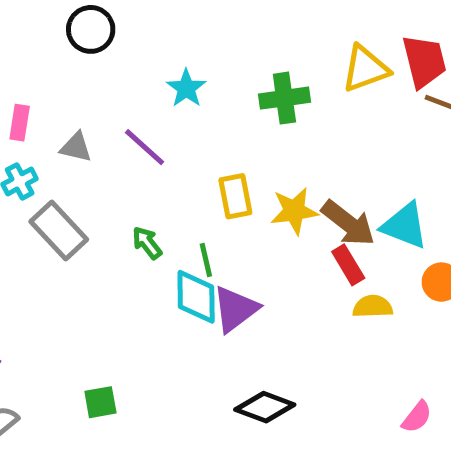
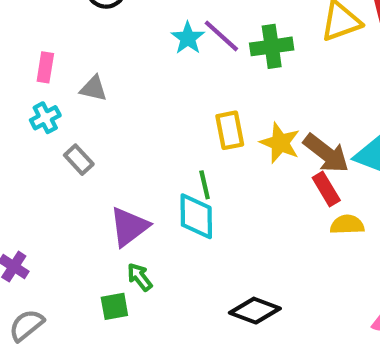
purple line: (145, 147) -> (221, 36), moved
yellow star: (294, 211) -> (280, 143), turned 30
gray rectangle: (59, 231) -> (79, 160), size x0.6
green arrow: (147, 243) -> (140, 277), moved
purple triangle: (235, 309) -> (129, 227), moved

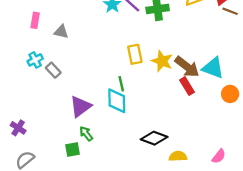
cyan cross: (45, 118) -> (35, 60), moved
yellow semicircle: (347, 225) -> (178, 156), moved
black diamond: (255, 311) -> (154, 138), moved

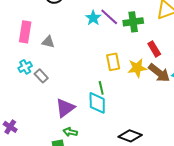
pink rectangle: (35, 20) -> (25, 32), size x1.5
yellow star: (162, 61) -> (137, 68), turned -30
red rectangle: (187, 86) -> (154, 49), moved
green arrow: (86, 134) -> (70, 132), turned -40

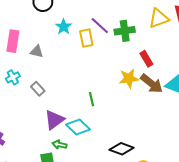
cyan star: (93, 18) -> (64, 27), moved
yellow rectangle: (113, 62) -> (86, 38), moved
gray rectangle: (41, 76) -> (38, 89), moved
cyan diamond: (97, 103) -> (78, 127), moved, turned -45

